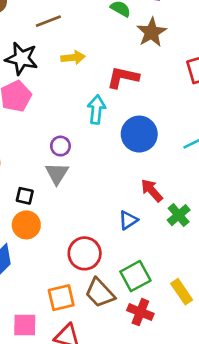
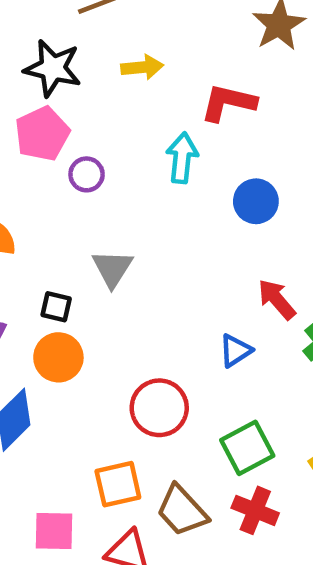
blue circle: (139, 134) -> (256, 201), size x0.7
purple circle: (60, 146) -> (87, 174), moved
brown trapezoid: (100, 293) -> (182, 511), moved

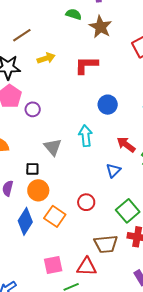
cyan arrow: (182, 158) -> (86, 136), moved
red circle: (159, 408) -> (86, 202), size x0.7
orange square: (118, 484) -> (55, 216), moved, turned -30
brown trapezoid: (182, 511) -> (106, 244), turned -40

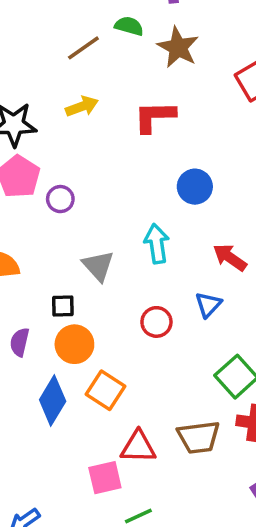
brown line: (22, 35) -> (83, 48), moved
red circle: (86, 202) -> (156, 322), moved
red triangle: (87, 267) -> (138, 447), moved

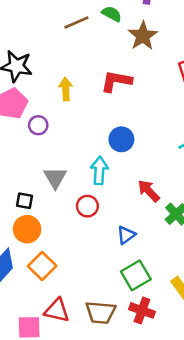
yellow arrow: (82, 106) -> (66, 89), moved, turned -85
blue circle: (195, 187) -> (121, 139), moved
blue triangle: (208, 305) -> (126, 235), moved
red circle: (156, 322) -> (87, 206), moved

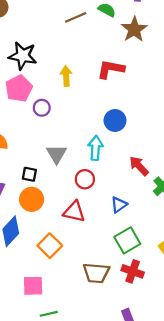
orange square: (42, 266) -> (50, 246), moved
red triangle: (57, 310) -> (74, 212), moved

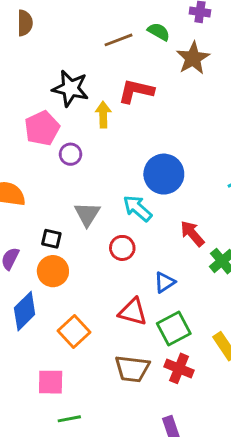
black star: (23, 56) -> (70, 88), moved
red L-shape: (111, 69) -> (136, 91), moved
blue circle: (115, 120) -> (164, 174), size x1.4
cyan arrow: (95, 148) -> (137, 208), turned -55
red triangle: (74, 212) -> (133, 312), moved

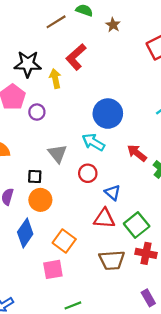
brown star: (193, 58) -> (113, 25), size x0.6
red L-shape: (136, 91) -> (76, 57), turned -44
blue triangle: (165, 282) -> (113, 193), moved, turned -35
pink square: (51, 382) -> (53, 269), moved

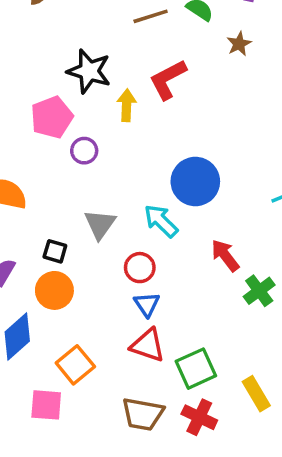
blue triangle: (113, 193) -> (147, 304), moved

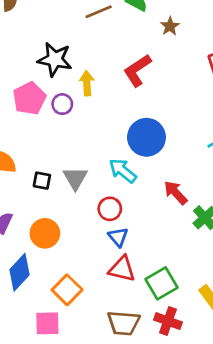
red L-shape: (168, 79) -> (137, 70), moved
purple circle: (84, 151) -> (62, 104), moved
black square: (55, 251) -> (42, 181), moved

